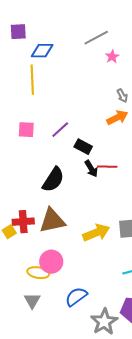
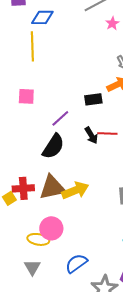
purple line: (60, 130) -> (60, 118), moved
black rectangle: (83, 147) -> (93, 99), moved, turned -36
yellow arrow: (96, 233) -> (75, 190), moved

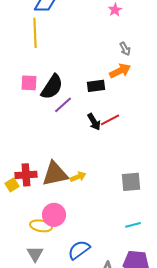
red line: (107, 133) -> (110, 120), turned -30
black semicircle: (53, 146) -> (52, 87), moved
yellow arrow: (75, 190) -> (78, 177), size x0.6

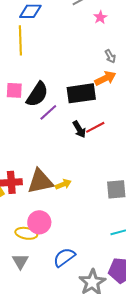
black rectangle: (96, 86) -> (81, 93), size x1.6

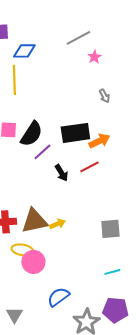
orange arrow: (105, 78) -> (99, 141), moved
black arrow: (79, 129) -> (61, 173), moved
yellow ellipse: (26, 233) -> (22, 250), moved
gray triangle: (20, 261) -> (14, 315), moved

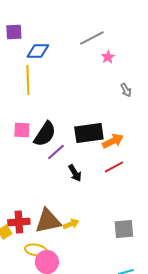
gray arrow: (104, 96) -> (126, 90), moved
red line: (89, 167) -> (114, 167), moved

